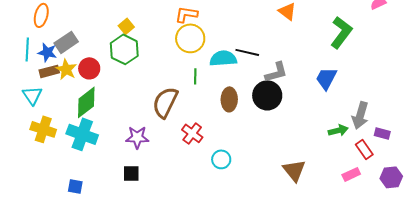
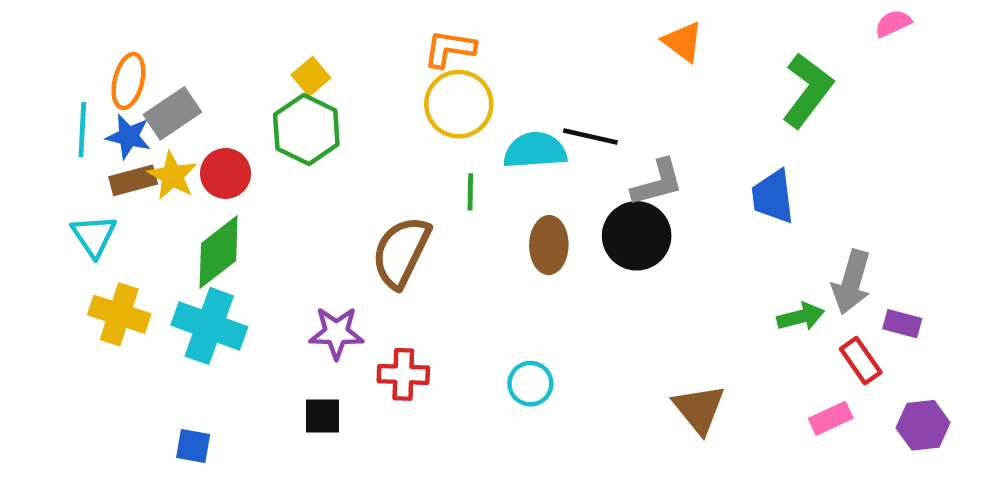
orange ellipse: (41, 15) -> (128, 81), moved
blue trapezoid: (326, 78) -> (773, 197), turned -35
red cross: (192, 133) -> (403, 374), moved, turned -35

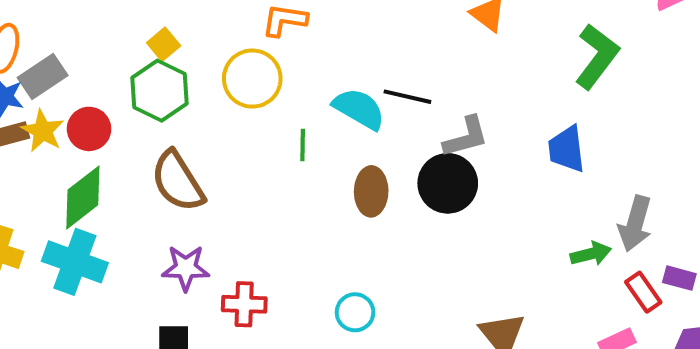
yellow circle: (459, 104) -> (252, 79), moved
cyan semicircle: (535, 150) -> (359, 109), turned 34
brown semicircle: (401, 252) -> (178, 181), moved, turned -58
purple rectangle: (902, 324) -> (679, 278), moved

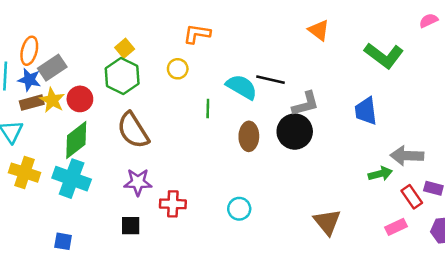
green L-shape: (597, 56) -> (384, 56), turned 90
yellow circle: (252, 79) -> (178, 69), size x0.6
gray arrow: (635, 224) -> (407, 156), turned 76

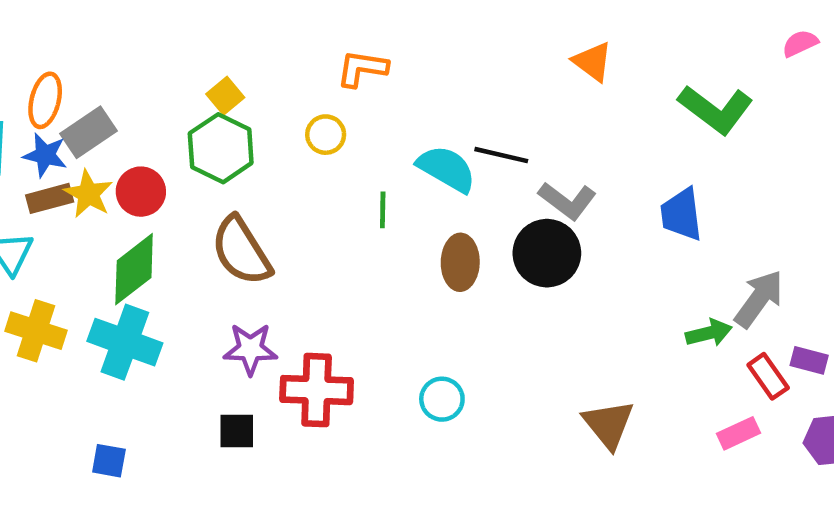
gray L-shape: (306, 104) -> (567, 201), turned 52
gray arrow: (407, 156) -> (759, 299), turned 124
red cross: (173, 204) -> (317, 390), size x1.4

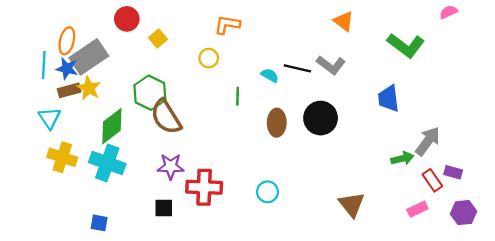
gray rectangle: (88, 132) -> (89, 57), size x1.4
green hexagon: (221, 148) -> (150, 93), moved
cyan semicircle: (447, 169) -> (270, 75), size x0.6
red circle: (141, 192) -> (127, 19), moved
gray L-shape: (567, 201) -> (331, 65), moved

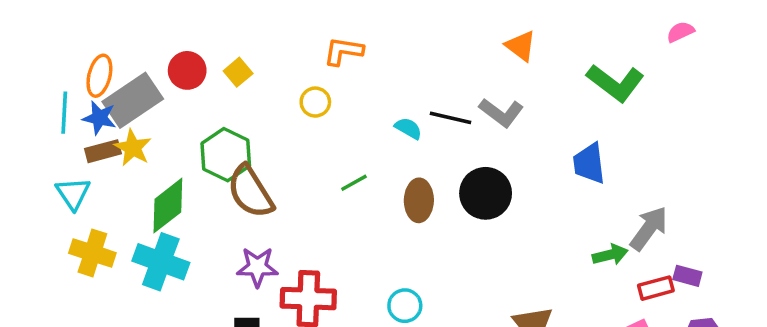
red circle: (127, 19) -> (187, 70), moved
green line: (238, 96) -> (354, 183), moved, turned 60
red rectangle: (432, 180) -> (656, 288), turned -70

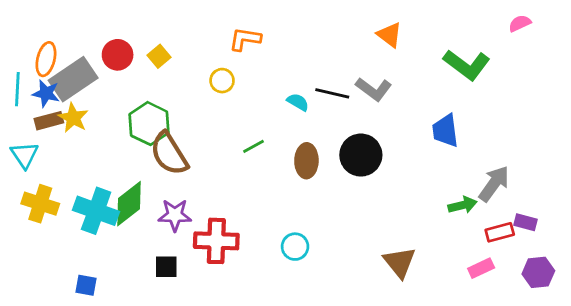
green diamond: (168, 206) -> (129, 204), moved

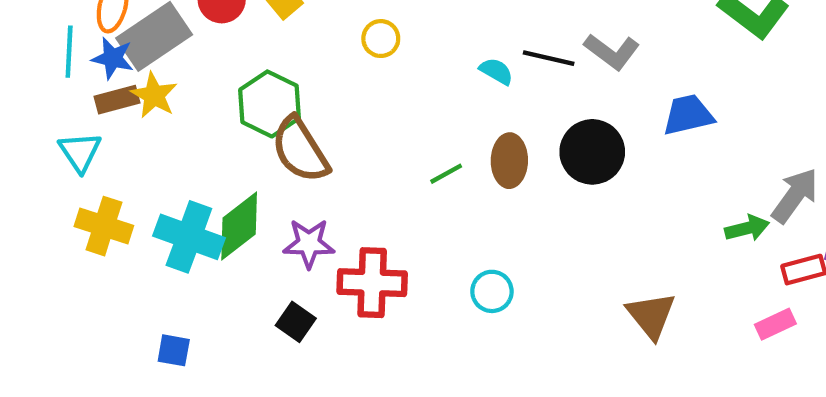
blue trapezoid: (445, 131) -> (688, 115), moved, turned 84
green line: (254, 146) -> (446, 174), moved
black square: (166, 267) -> (296, 322), turned 35

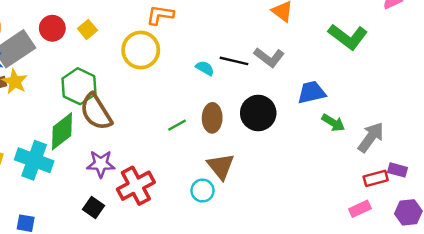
yellow circle: (381, 39) -> (141, 50), size x1.8
green diamond: (239, 226) -> (62, 131), moved
green arrow: (747, 228) -> (333, 123), moved, turned 45
red cross: (372, 283) -> (136, 186), turned -30
brown triangle: (651, 315) -> (221, 166), moved

